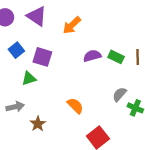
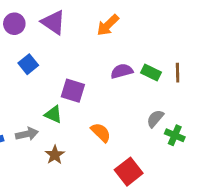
orange arrow: (72, 25) -> (108, 25), moved
purple square: (42, 57) -> (73, 91), moved
green triangle: (29, 78) -> (53, 114), moved, turned 42

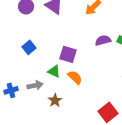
blue square: (28, 64) -> (29, 47), moved
orange semicircle: (101, 133) -> (75, 77), moved

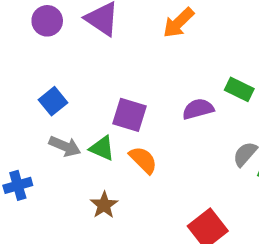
purple semicircle: (103, 40) -> (198, 109), moved
gray arrow: (35, 85) -> (65, 146), moved, turned 35

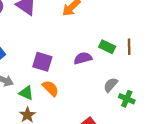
green triangle: (102, 148) -> (26, 93), moved

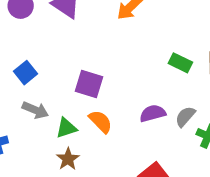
purple semicircle: (83, 58) -> (153, 113), moved
green triangle: (26, 93) -> (66, 128), turned -42

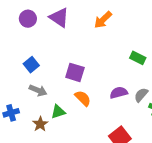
green triangle: (66, 128) -> (58, 112), moved
brown star: (68, 159) -> (40, 124), moved

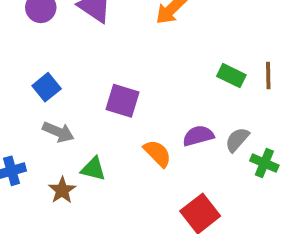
orange semicircle: (83, 98) -> (157, 153), moved
green triangle: (58, 112) -> (93, 169), turned 32

